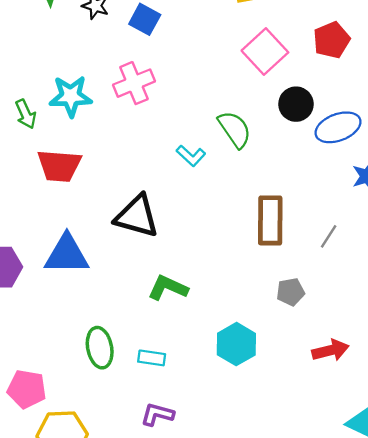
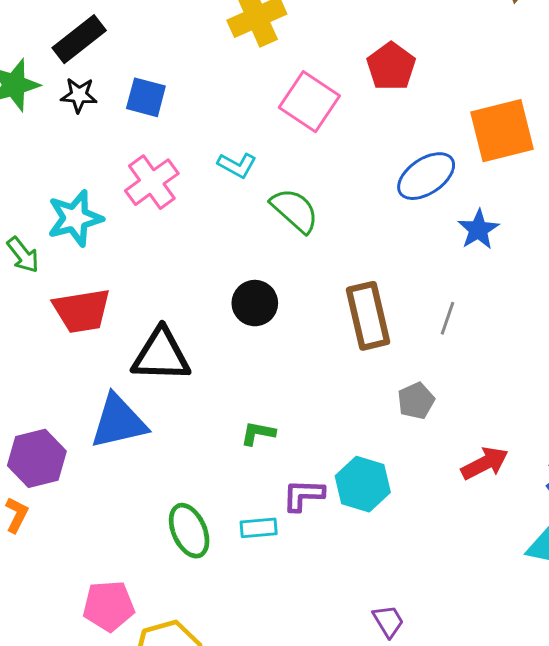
black circle: (296, 104) -> (255, 303), moved
cyan L-shape: (191, 156) -> (237, 165), moved
black triangle: (137, 216) -> (161, 355), moved
green L-shape: (168, 288) -> (258, 433), size x0.7
purple L-shape: (157, 414) -> (303, 495), moved

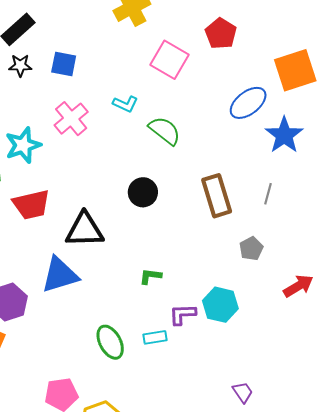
blue star: (478, 229) -> (284, 135), size x1.4

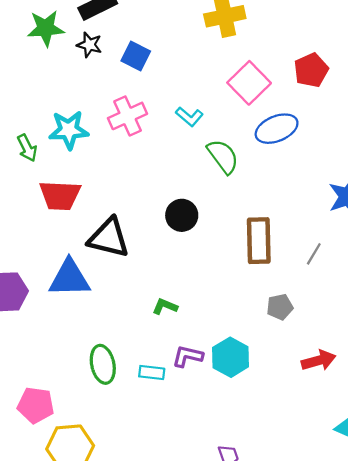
blue ellipse: (248, 103) -> (277, 129), moved

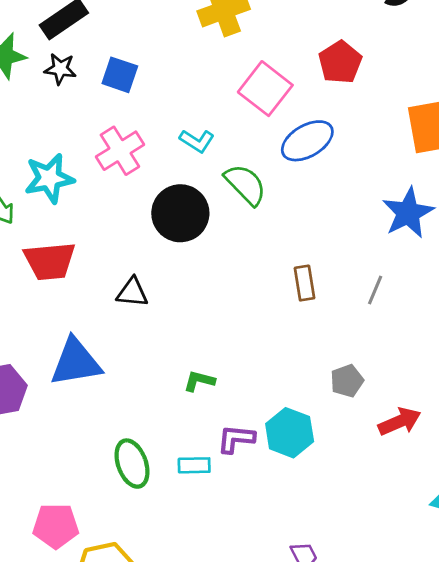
black circle: (182, 215) -> (180, 213), moved, size x1.4
black triangle: (109, 238) -> (132, 292), moved, size x0.6
brown rectangle: (259, 241) -> (304, 283), size x0.6
gray pentagon: (280, 307) -> (347, 381), moved

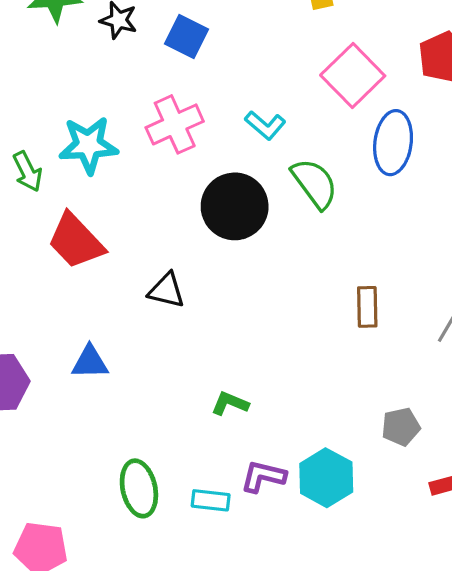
blue ellipse: (307, 141) -> (393, 143), turned -60
red trapezoid: (50, 261) -> (76, 241), turned 44
blue triangle: (76, 362) -> (90, 362), size x0.6

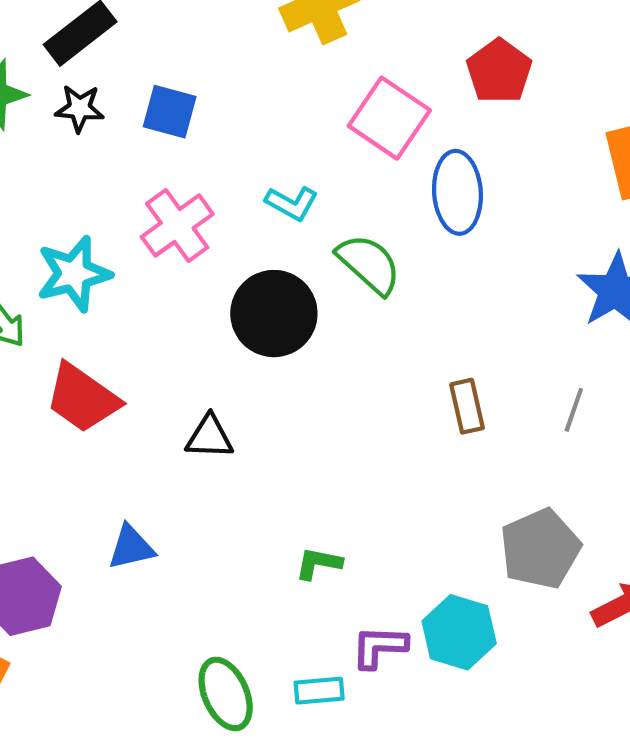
gray pentagon: (401, 427) -> (540, 549), size x1.6

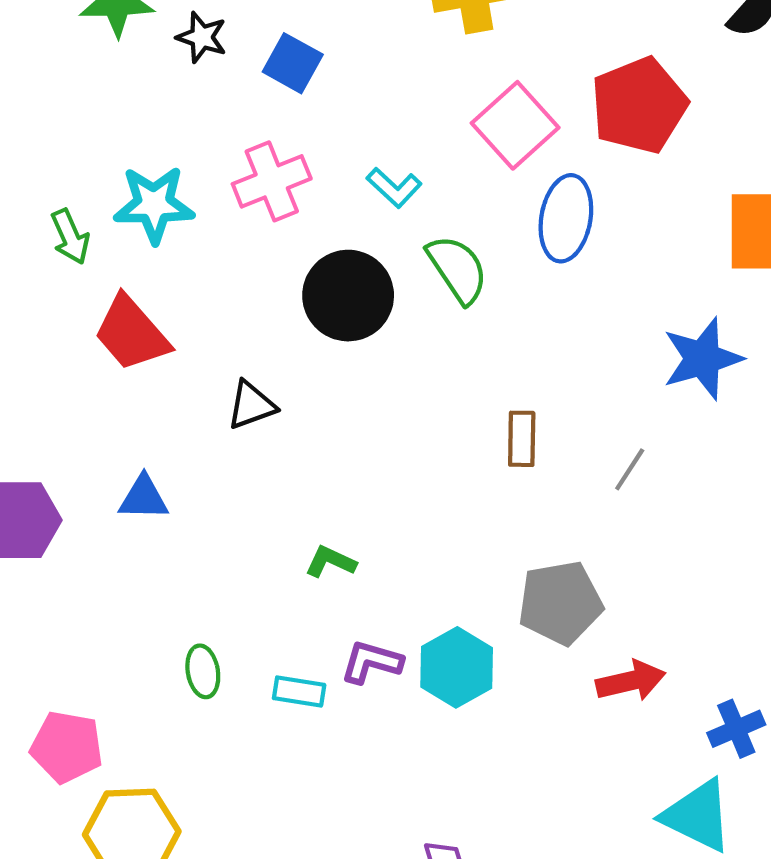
red pentagon: (499, 71) -> (639, 105), size x1.4
black triangle: (209, 437) -> (251, 405), turned -36
green ellipse: (226, 694) -> (203, 671), size x0.7

